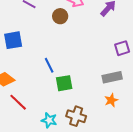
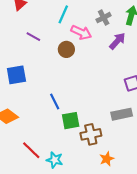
orange star: (111, 100) -> (107, 159), moved
red line: (18, 102) -> (31, 150), moved
brown cross: (76, 116) -> (91, 134), moved, turned -30

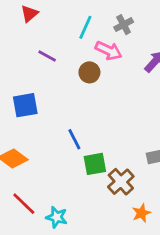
gray cross: (104, 18) -> (124, 25), moved
brown cross: (91, 134) -> (121, 182), turned -30
red line: (31, 150) -> (24, 204), moved
cyan star: (55, 160) -> (57, 217), moved

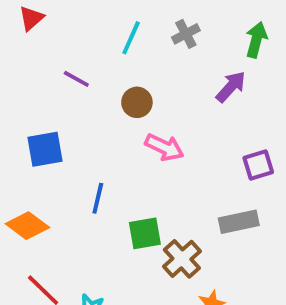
red triangle: (29, 14) -> (31, 18), moved
pink arrow: (109, 51) -> (164, 147), moved
blue line: (74, 139) -> (98, 198), moved, turned 40

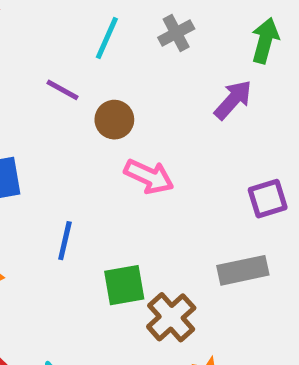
purple line: (76, 79) -> (62, 90), moved

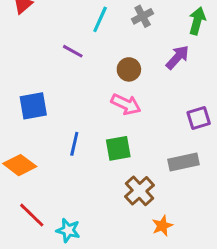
brown circle: (114, 120) -> (129, 69), moved
green square: (124, 285) -> (118, 148), moved

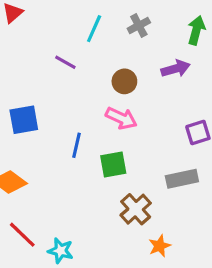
purple arrow: (177, 57) -> (176, 69), turned 32
blue line: (74, 144) -> (77, 145), moved

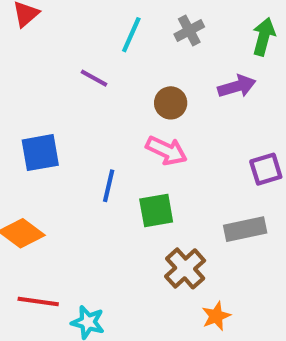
red line: (22, 235) -> (38, 302), turned -36

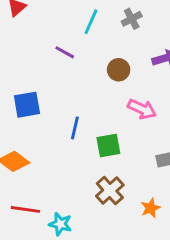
pink arrow: (166, 151) -> (142, 109), moved
brown cross: (185, 268) -> (110, 191), moved
orange star: (216, 316) -> (151, 208), moved

